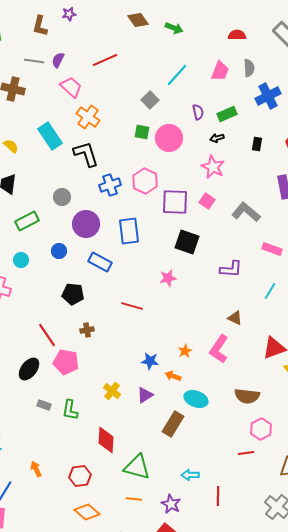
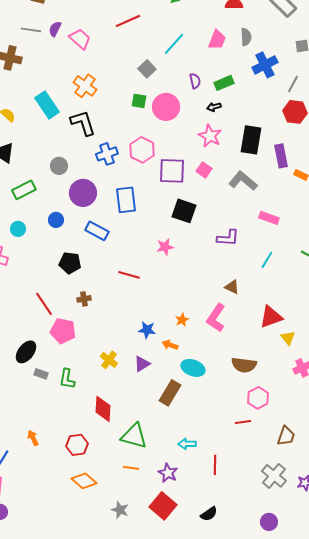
red line: (105, 60) -> (128, 21), moved
pink trapezoid: (71, 87) -> (80, 39), moved
black rectangle: (257, 144) -> (251, 140), moved, size x2.0
black ellipse: (29, 369) -> (26, 352), moved

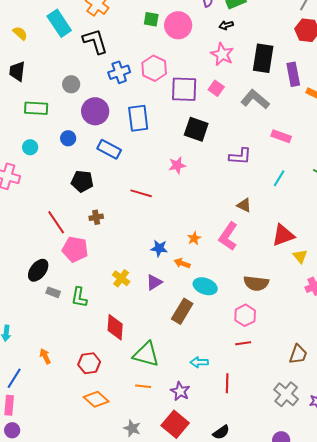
green rectangle: (24, 190) -> (36, 108), turned 30
pink hexagon: (258, 398) -> (245, 315), moved
red line: (243, 422) -> (243, 343), moved

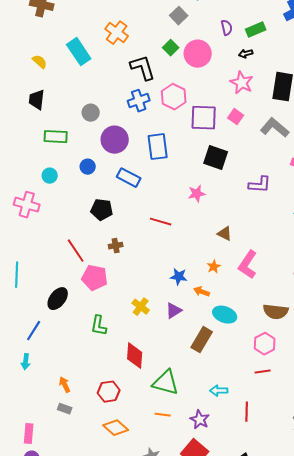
green square: (151, 19) -> (171, 48), turned 35
black L-shape: (95, 41) -> (143, 68), moved
brown triangle: (244, 205) -> (225, 234), moved
gray rectangle: (53, 292) -> (65, 409), moved
blue line: (14, 378) -> (34, 331), moved

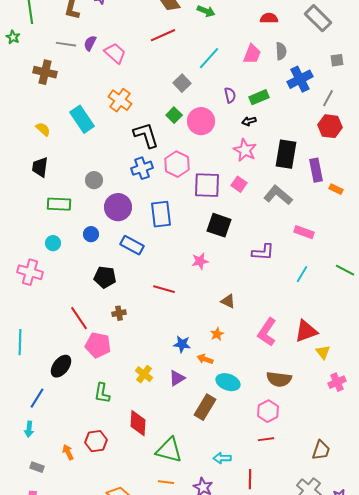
pink L-shape: (248, 265) -> (267, 332), moved
red hexagon: (109, 392) -> (96, 441), moved
gray rectangle: (65, 409) -> (37, 467), moved

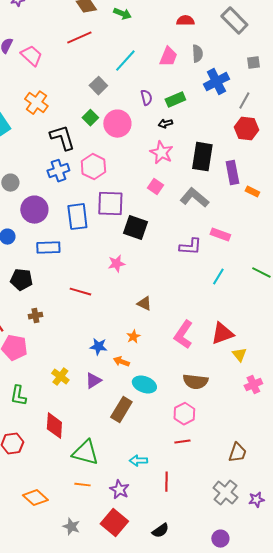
purple square: (207, 185) -> (110, 204), moved
blue rectangle: (132, 245) -> (48, 248), turned -30
purple L-shape: (263, 252) -> (190, 247), moved

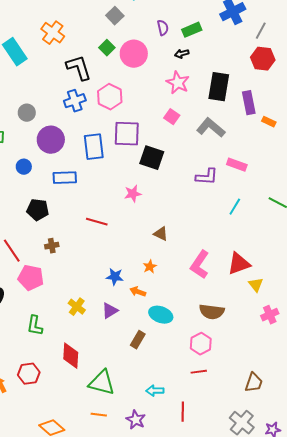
brown rectangle: (121, 410) -> (138, 340), size x0.7

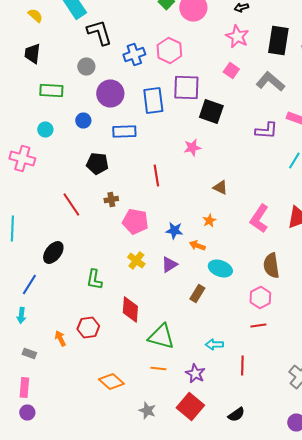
black L-shape: (79, 68) -> (99, 32), moved
red line: (97, 222) -> (156, 176), turned 65
pink pentagon: (31, 278) -> (135, 222), moved
brown semicircle: (212, 312) -> (271, 266), turned 75

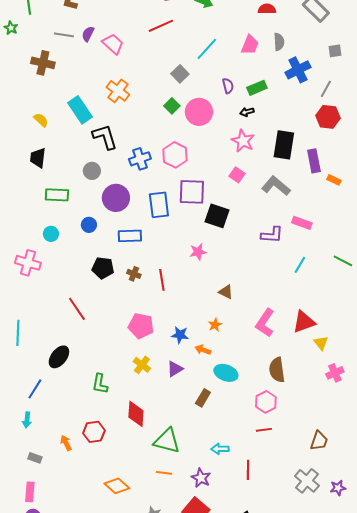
brown cross: (111, 200) -> (134, 274), moved, turned 32

